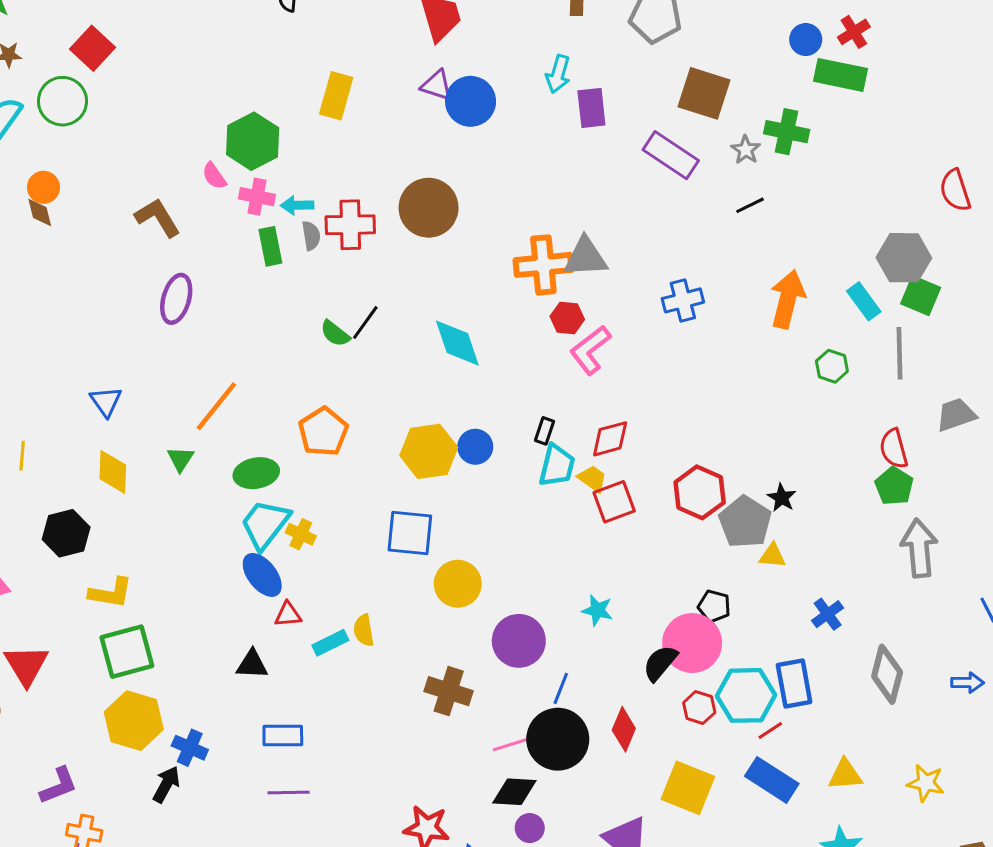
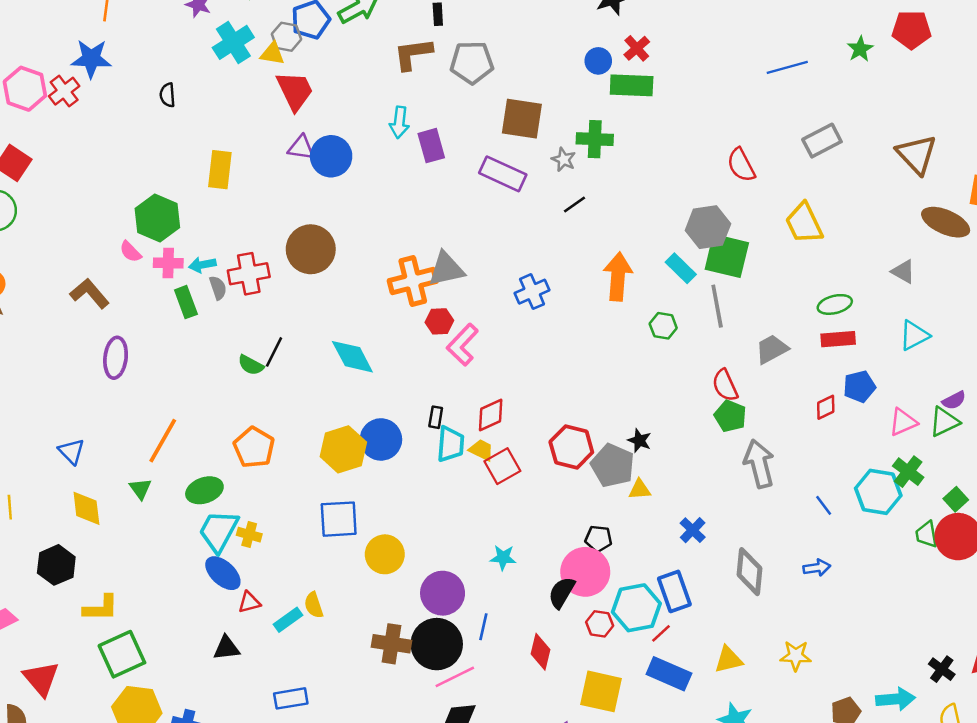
green square: (921, 296) -> (727, 256), size x1.4
blue circle: (475, 447) -> (381, 439), size x1.4
blue rectangle: (283, 736) -> (291, 698), moved
black circle: (558, 739) -> (437, 644), moved

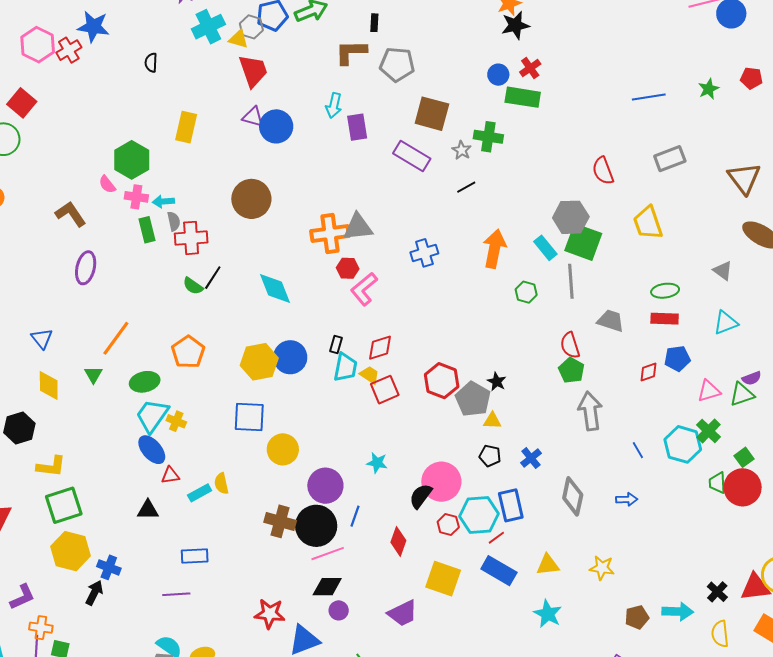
red pentagon: (911, 30) -> (751, 78), size x0.7
red cross: (249, 274) -> (191, 238), moved
gray trapezoid: (772, 349) -> (611, 321), turned 40
black pentagon: (598, 539) -> (490, 456), moved

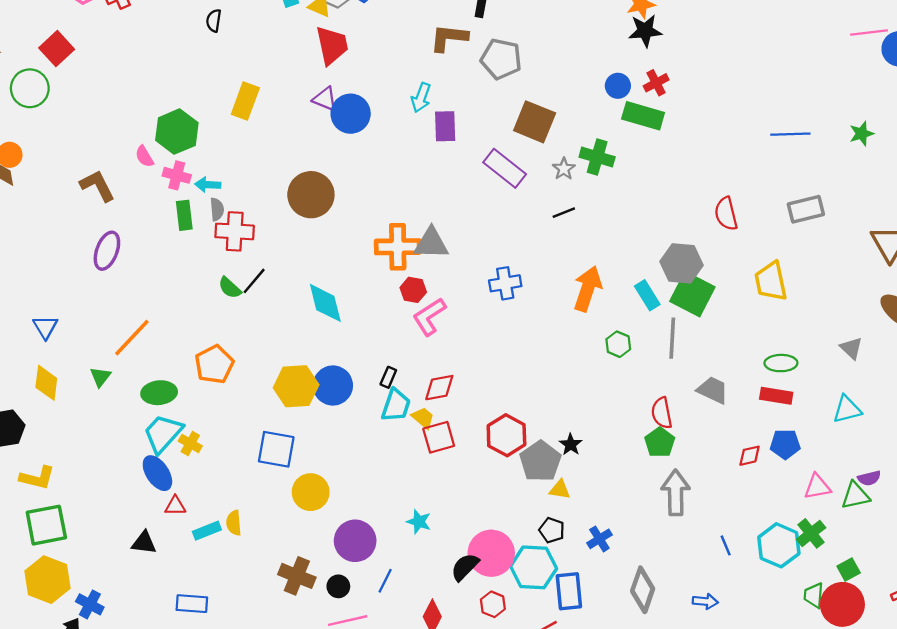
cyan hexagon: (479, 515) -> (534, 567), moved
black circle: (316, 526) -> (338, 586), size x0.5

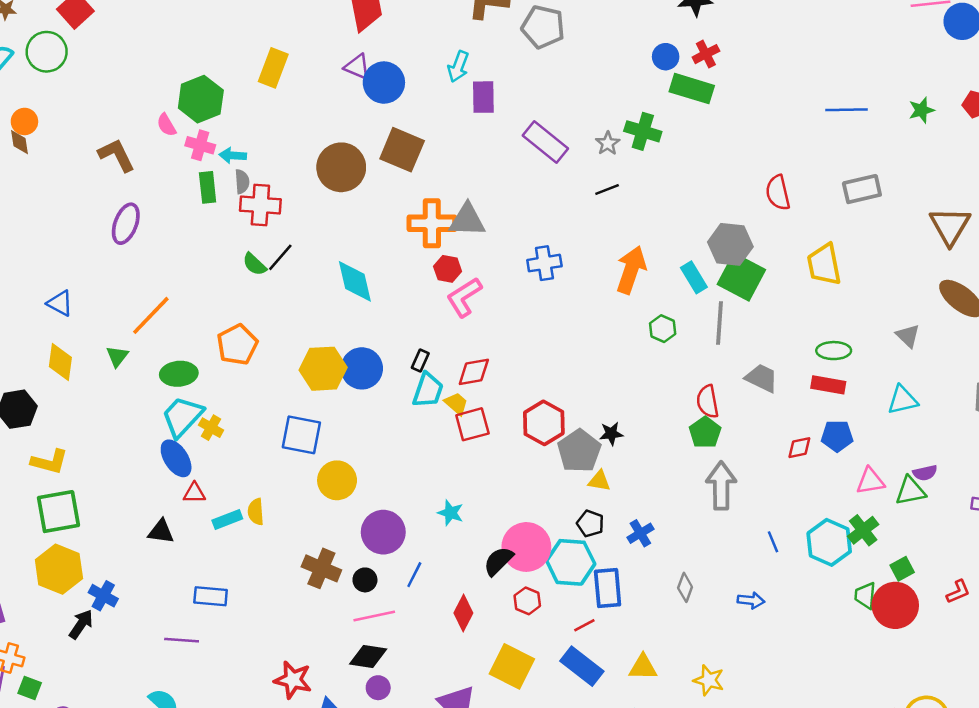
brown square: (535, 122) -> (402, 150), moved
blue triangle: (45, 327) -> (60, 303), turned -32
black star: (571, 445) -> (611, 434), turned 30
gray diamond: (643, 590) -> (685, 587), size x0.6

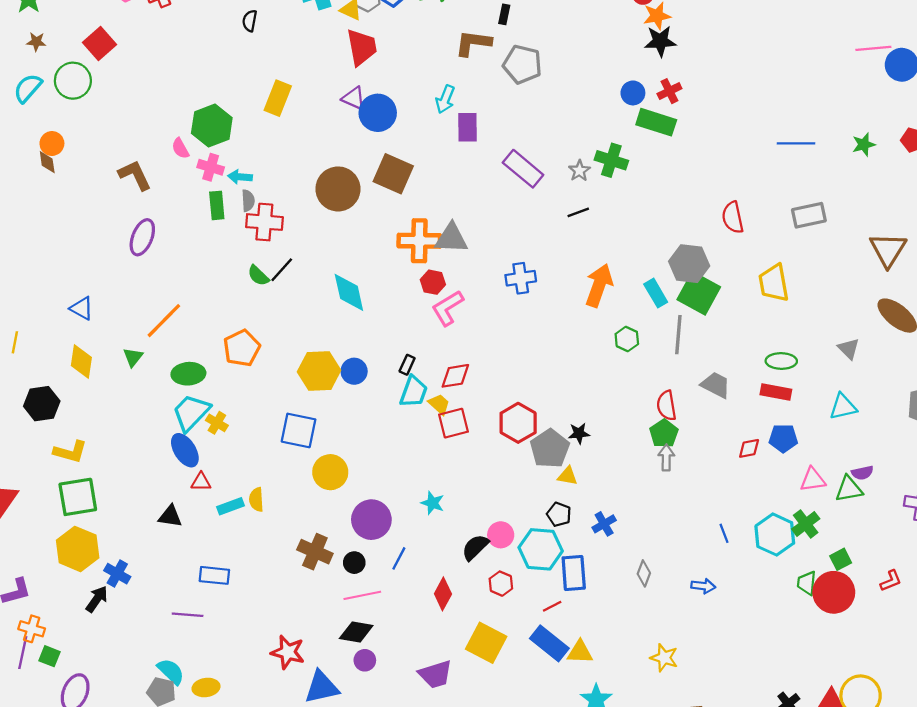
blue circle: (362, 368) -> (354, 371), size x0.7
gray arrow: (721, 486) -> (666, 458), moved, size x0.6
pink circle: (526, 547) -> (501, 535), size x0.6
yellow triangle: (643, 667) -> (580, 652), moved

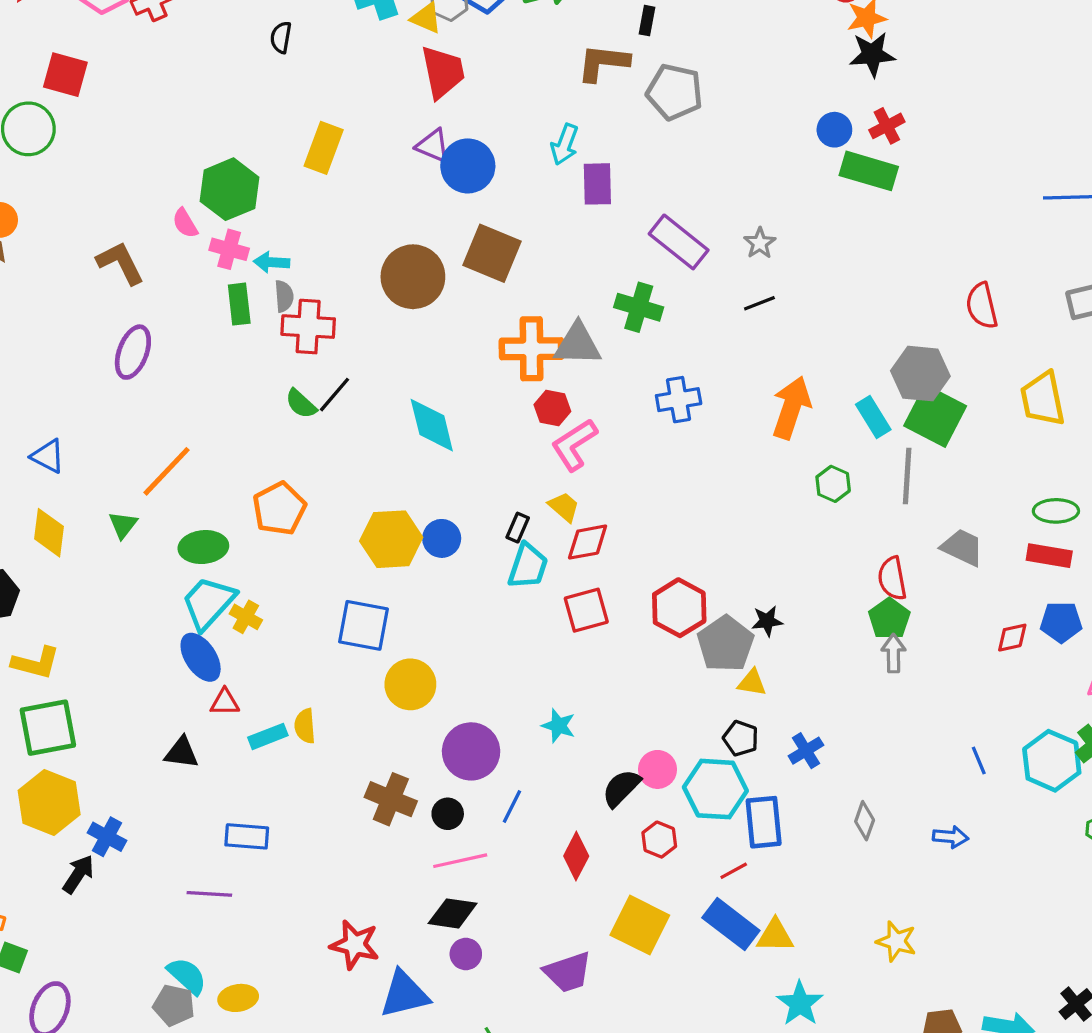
red square: (99, 43) -> (65, 75), turned -32
green cross: (611, 160) -> (639, 307), moved
yellow trapezoid: (439, 404) -> (564, 507), moved

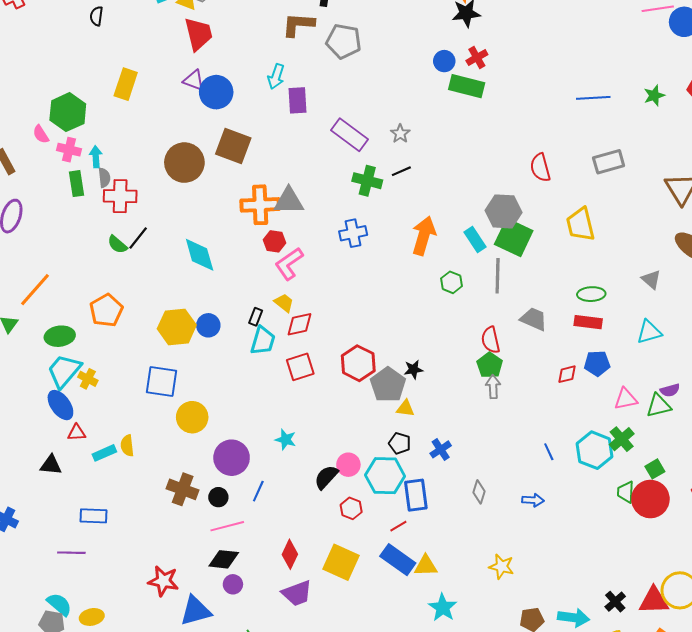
cyan arrow: (272, 262) -> (96, 157), turned 85
green cross: (639, 307) -> (367, 181), moved
red diamond: (576, 856) -> (290, 554), moved

